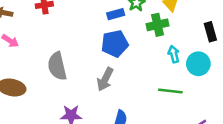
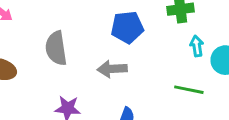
gray arrow: (105, 79) -> (112, 69), turned 55

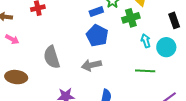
blue pentagon: (127, 27) -> (97, 36), turned -30

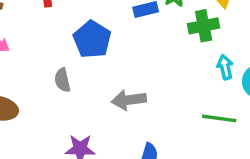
blue pentagon: (97, 36) -> (92, 39), moved
gray semicircle: (52, 57) -> (62, 80), size x0.6

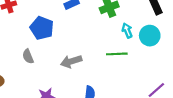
green line: (219, 118) -> (117, 54), moved

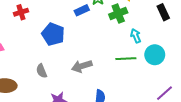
cyan circle: (150, 36) -> (155, 55), moved
gray semicircle: (28, 56) -> (42, 71), moved

